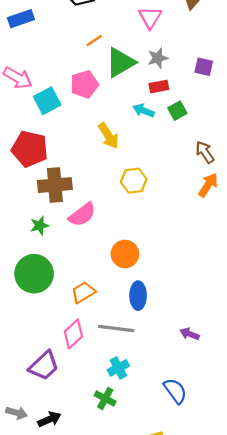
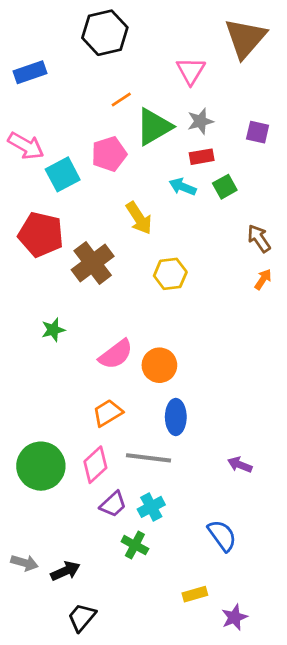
brown cross: (55, 185) -> (93, 263), moved, turned -32
orange arrow: (208, 185) -> (263, 279), size x0.7
pink semicircle: (82, 215) -> (116, 354), moved
green circle: (34, 274) -> (41, 466), moved
purple trapezoid: (44, 366) -> (113, 504), moved, size x0.7

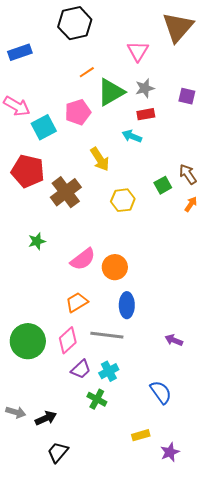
green square: (225, 187) -> (163, 185), moved

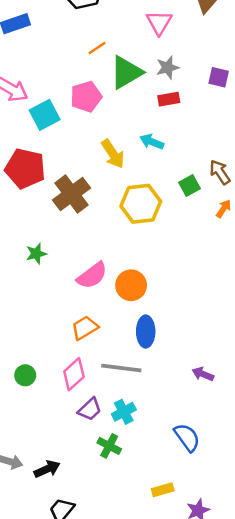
cyan arrow: (132, 136) -> (152, 142), moved
yellow hexagon: (123, 200) -> (141, 204), size x1.4
green circle: (28, 341) -> (25, 375), size x0.5

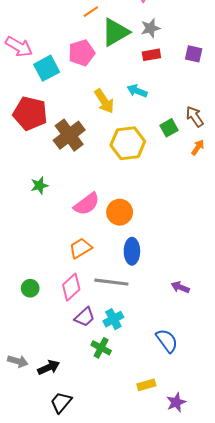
purple square: (219, 77) -> (194, 54), moved

